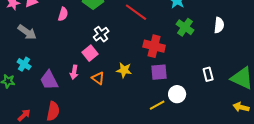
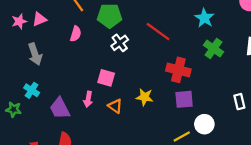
gray arrow: (27, 32) -> (35, 54), turned 36
white cross: (101, 34) -> (120, 43), moved
pink square: (90, 53) -> (106, 78), turned -35

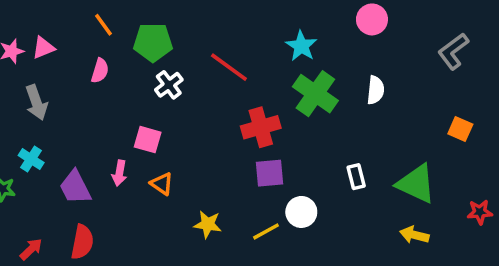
green cross: (213, 49) -> (315, 94), size x1.4
red cross: (178, 70) -> (261, 127), turned -30
yellow star: (145, 97) -> (208, 224), moved

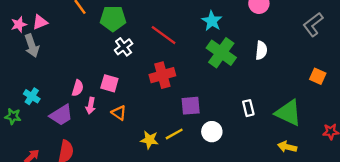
pink semicircle: (100, 71) -> (78, 88), moved
gray arrow: (36, 102) -> (32, 46), moved
red cross: (261, 127) -> (162, 75), moved
purple trapezoid: (75, 187) -> (61, 115), turned -95
yellow line: (266, 231) -> (174, 134), moved

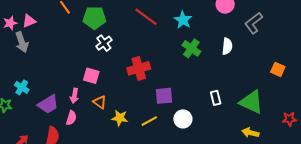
gray L-shape: (313, 24) -> (254, 23), moved
red line: (164, 35) -> (146, 17), moved
green cross: (221, 53) -> (191, 48), size x0.7
pink semicircle: (78, 88) -> (71, 118), moved
yellow star: (149, 140) -> (120, 118), moved

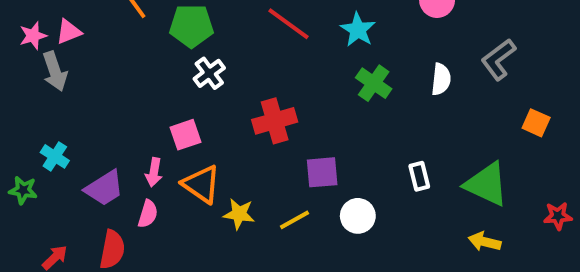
gray L-shape: (254, 23) -> (498, 59), moved
pink square: (91, 76) -> (186, 135), turned -35
orange triangle: (100, 102) -> (201, 184), size x1.5

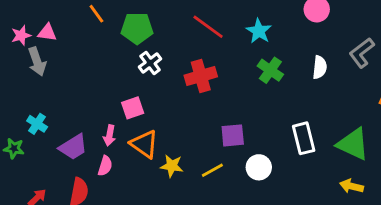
pink triangle: (69, 32) -> (47, 33), turned 30
red cross: (275, 121) -> (201, 76), moved
white rectangle: (419, 176) -> (304, 138), size x1.5

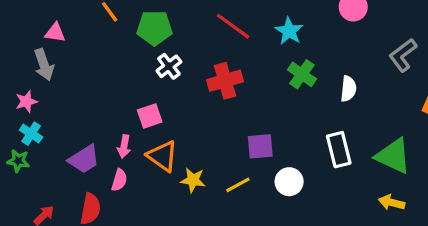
pink star: (21, 35) -> (26, 102), moved
white semicircle: (320, 67) -> (348, 89), moved
cyan cross: (37, 124) -> (31, 134), moved

